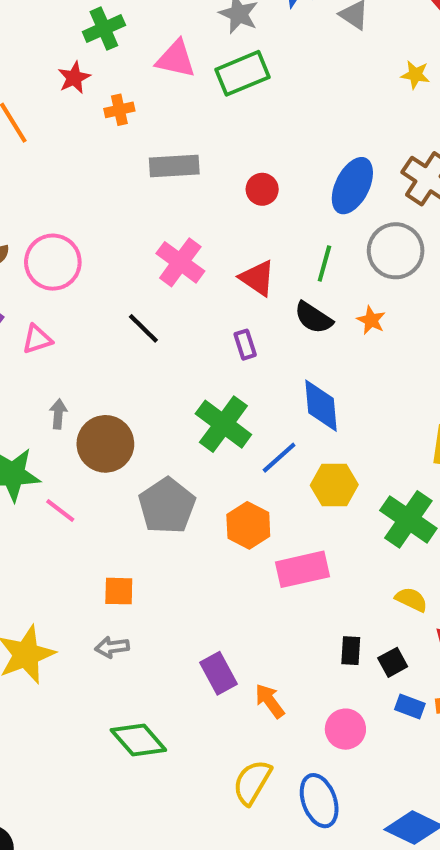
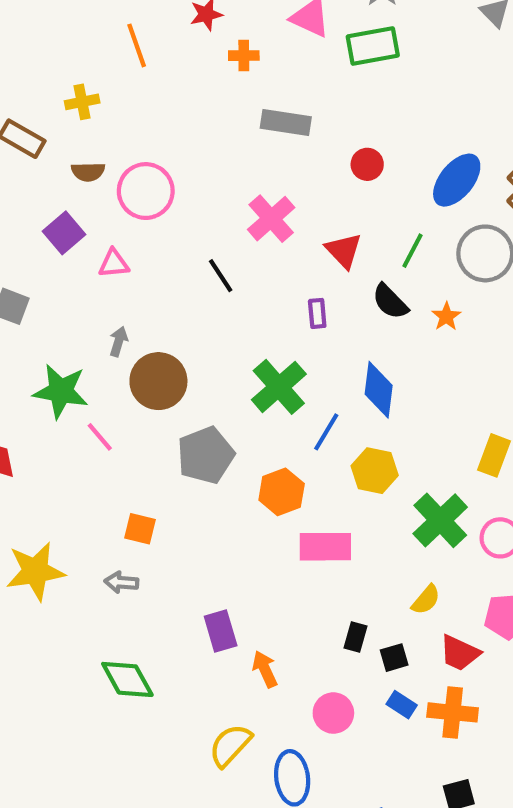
blue line: (279, 458) -> (326, 432), turned -30
yellow semicircle: (411, 599) -> (426, 600), turned 92

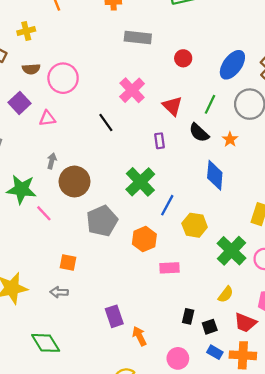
blue diamond: (379, 390) -> (215, 175), moved
pink rectangle: (325, 547) -> (170, 268), size x0.7
green diamond: (127, 679) -> (46, 343), moved

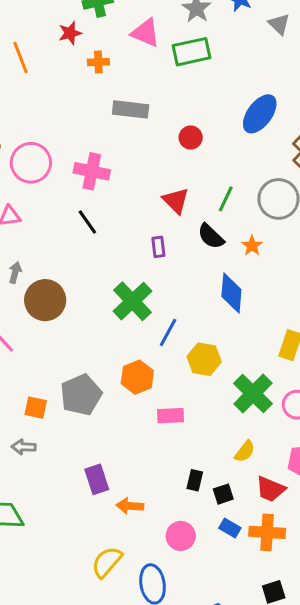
blue ellipse: (232, 65) -> (260, 114), moved
pink cross: (132, 90) -> (92, 171), moved, turned -35
gray pentagon: (102, 221) -> (81, 395), moved
orange arrow: (139, 336) -> (130, 506), turned -60

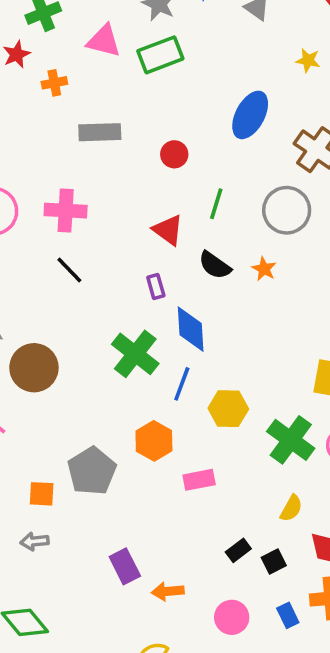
green line: (226, 199) -> (216, 204), moved
blue diamond: (231, 293) -> (191, 329), moved
black rectangle: (195, 480) -> (238, 550), turned 48
blue rectangle: (230, 528) -> (288, 615), moved, turned 42

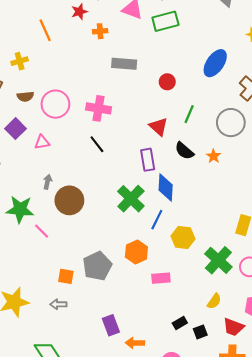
purple rectangle: (156, 286) -> (148, 160), size x1.5

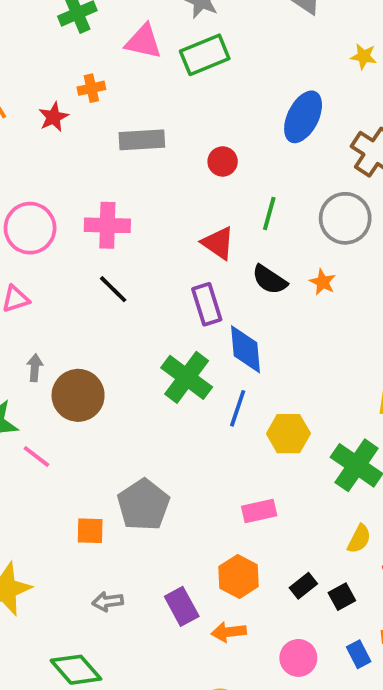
red star: (79, 12) -> (53, 117), moved
orange hexagon: (136, 252) -> (239, 577), moved
gray arrow: (58, 304) -> (108, 602), moved

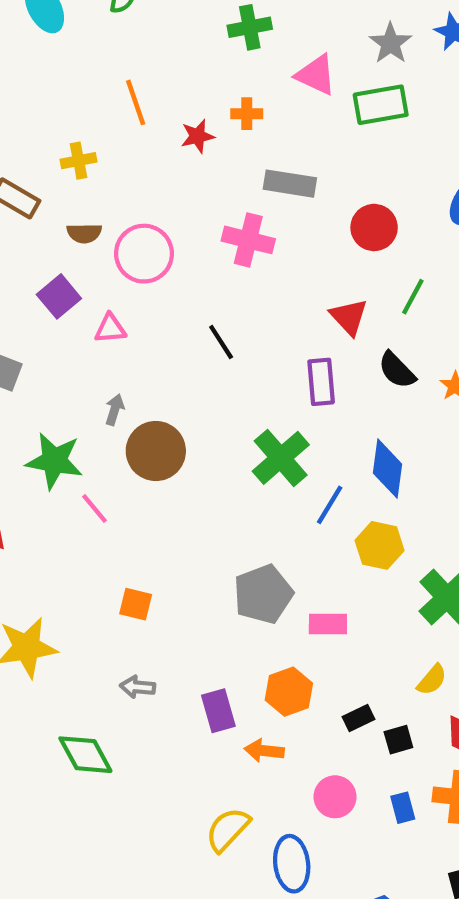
red circle: (223, 161) -> (374, 227), size x1.4
pink cross: (107, 225) -> (248, 240), moved
blue diamond: (245, 349) -> (388, 469), moved
gray pentagon: (143, 505) -> (263, 594), moved

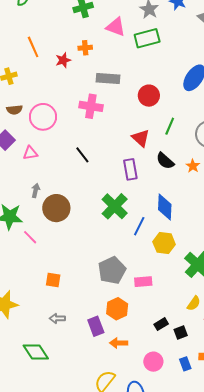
orange hexagon: (289, 692) -> (117, 309), moved

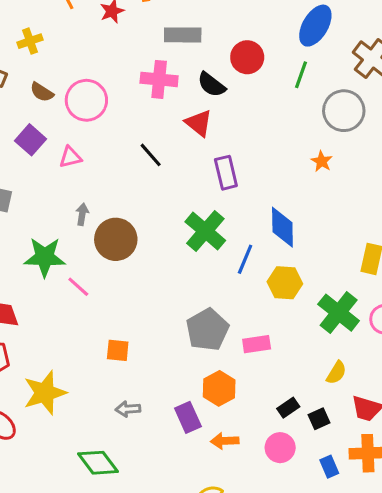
brown semicircle: (14, 110) -> (42, 92), turned 42
green line: (170, 126) -> (301, 75), moved
red triangle: (141, 138) -> (199, 123), moved
black semicircle: (165, 161) -> (211, 85), moved
pink circle: (153, 362) -> (280, 448), moved

